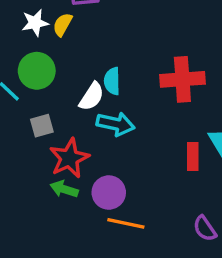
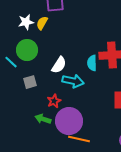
cyan semicircle: (112, 81) -> (92, 63), moved
red star: (69, 158) -> (54, 101), moved, size x0.6
purple circle: (109, 193) -> (69, 121), size x1.4

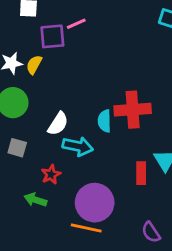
gray square: (30, 82) -> (17, 148), turned 32
purple circle: (69, 121) -> (95, 203), moved

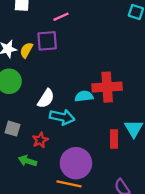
purple square: (52, 36) -> (47, 41), moved
cyan semicircle: (104, 121) -> (84, 96), turned 84
gray square: (17, 148) -> (12, 129), moved

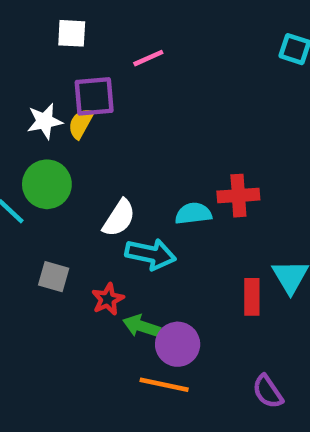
purple square: (47, 41) -> (94, 96), moved
red cross: (107, 87) -> (238, 196), size x0.7
green arrow: (27, 161) -> (142, 326), moved
purple circle: (76, 163) -> (178, 344), size x0.7

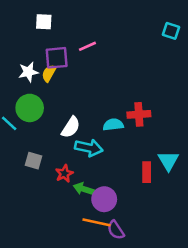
pink line: (148, 58) -> (87, 46), moved
purple semicircle: (268, 392) -> (116, 230), moved

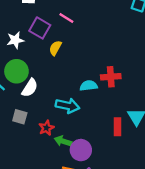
pink line: (87, 46) -> (66, 18), turned 56
purple square: (57, 58) -> (40, 28), turned 35
yellow semicircle: (49, 73) -> (55, 48), moved
white semicircle: (71, 127) -> (30, 88), moved

